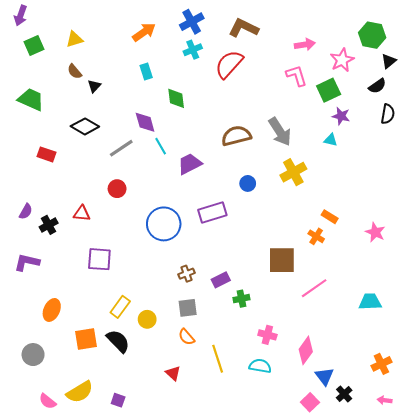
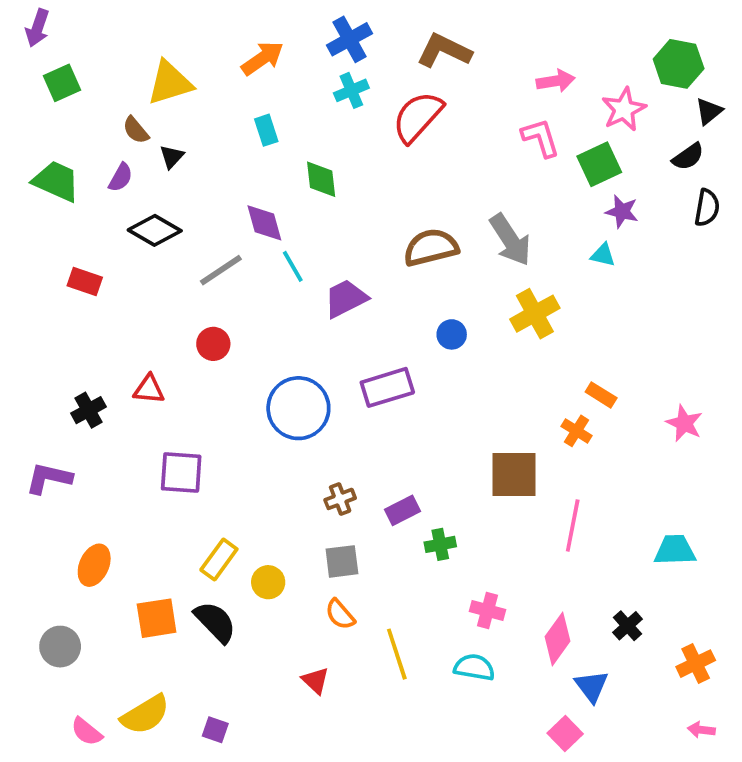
yellow triangle: (75, 39) -> (170, 83), moved, size x1.5
purple semicircle: (26, 211) -> (121, 177), moved
pink line: (314, 288) -> (573, 525), turned -44
black cross: (344, 394) -> (628, 626), moved

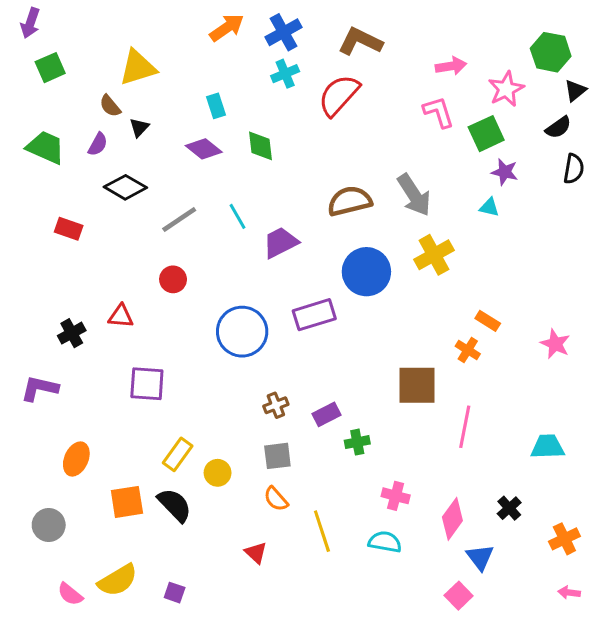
orange arrow: (262, 58) -> (227, 28), moved
purple diamond: (264, 223) -> (204, 149), moved, turned -36
blue circle: (452, 334) -> (366, 272), size x2.0

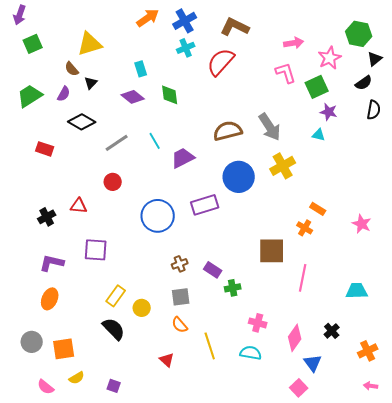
green trapezoid: (46, 147) -> (30, 96), turned -56
purple L-shape: (39, 388) -> (52, 263), moved
purple rectangle: (327, 414) -> (213, 270), turned 60
orange square: (127, 502) -> (64, 349), moved
yellow semicircle: (118, 580) -> (77, 378), size x0.6

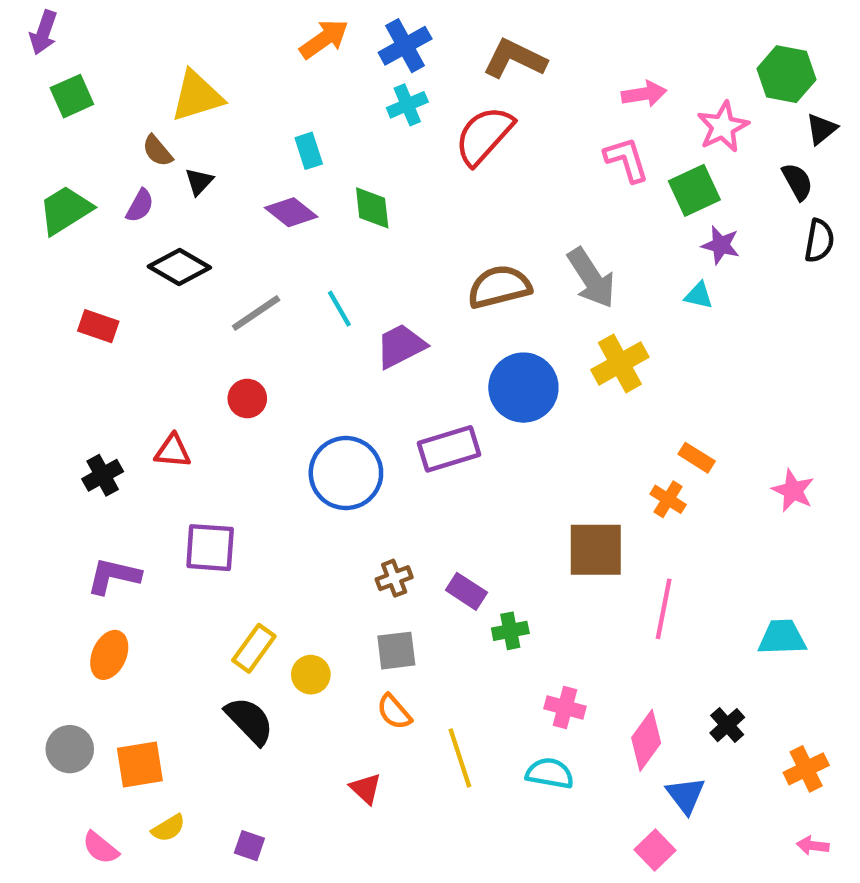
black semicircle: (364, 83) -> (797, 182), turned -84

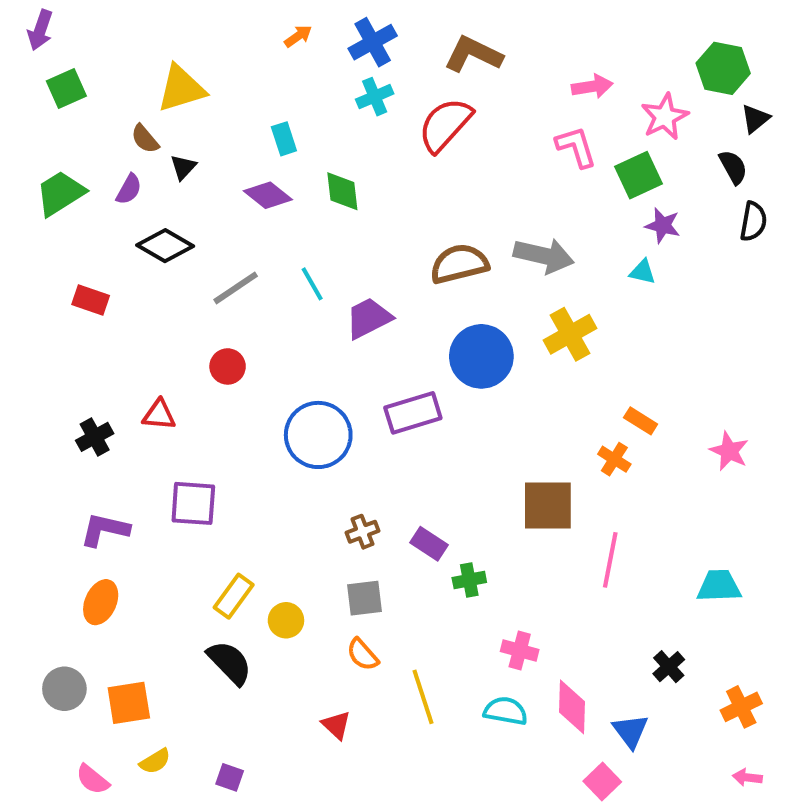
orange arrow: (324, 39) -> (298, 36), size x0.6
gray arrow: (591, 278) -> (544, 256), turned -44
pink diamond: (646, 740) -> (572, 707), moved, turned -34

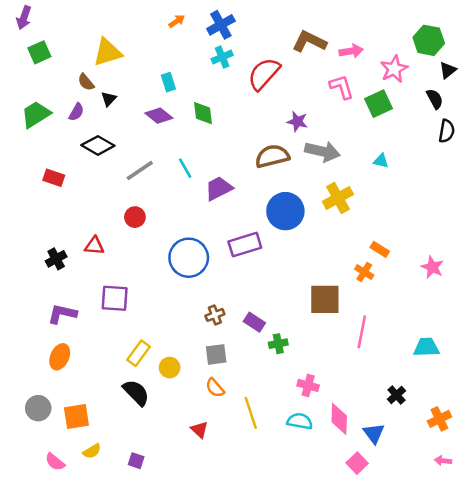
brown L-shape: (473, 54) -> (309, 42), moved
purple star: (663, 225) -> (297, 122), moved

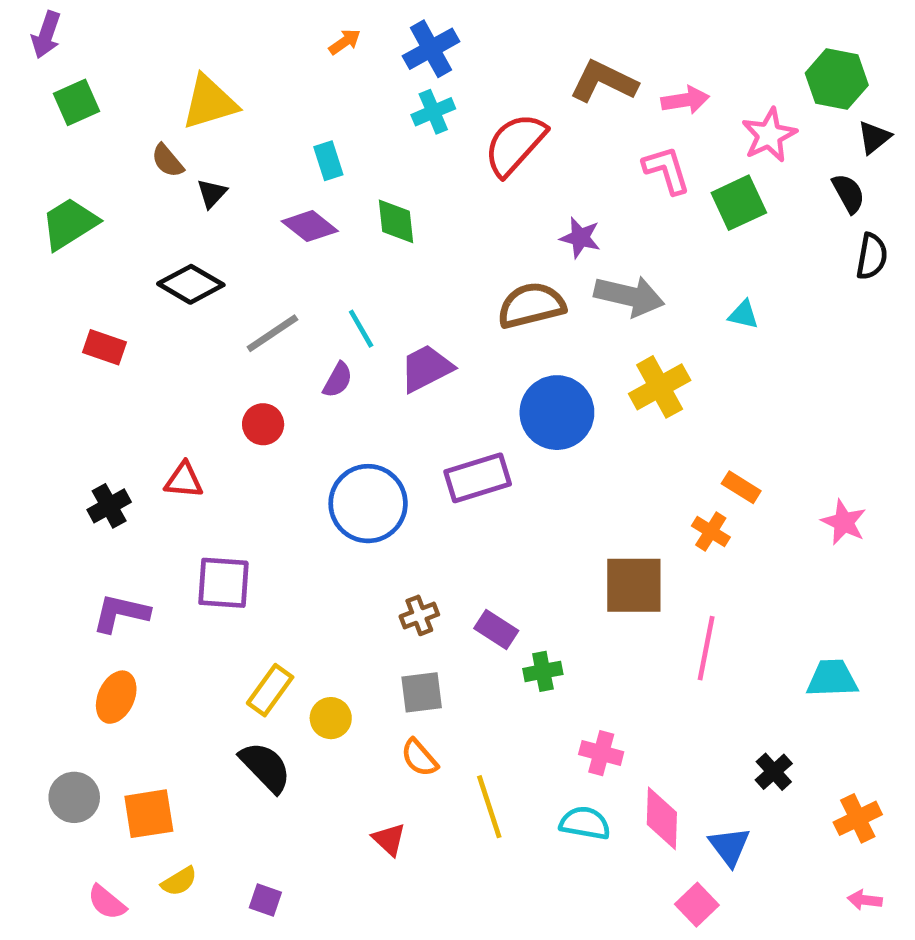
purple semicircle: (76, 112) -> (338, 380), moved

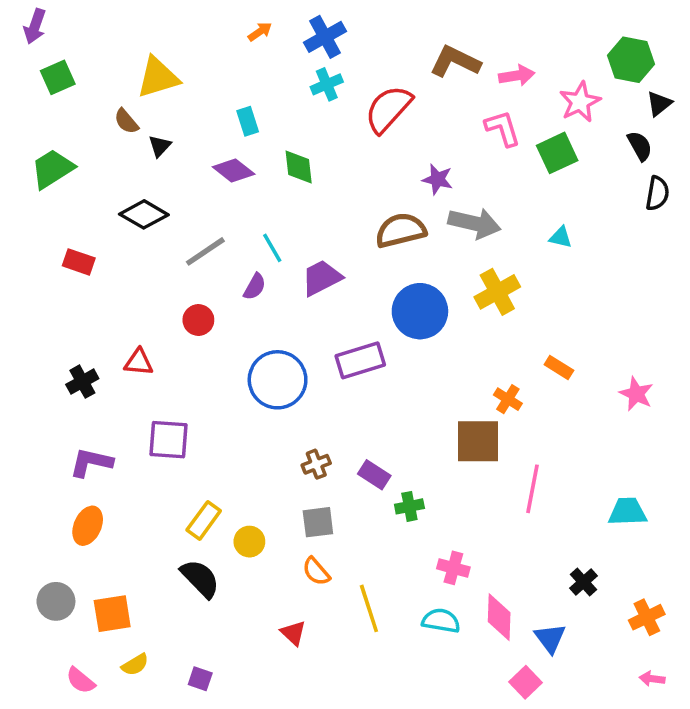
orange cross: (711, 532) -> (508, 399), moved

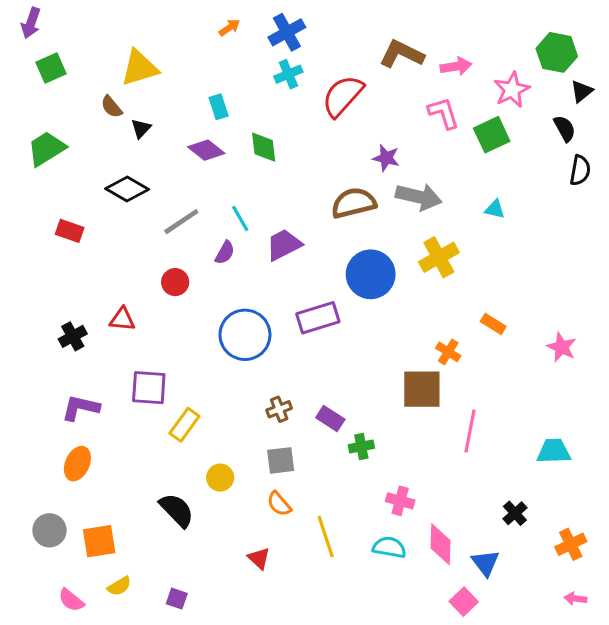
yellow rectangle: (204, 520) -> (184, 425), moved

